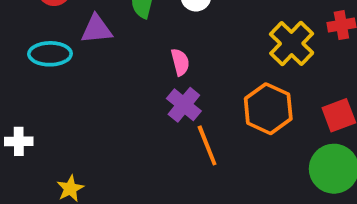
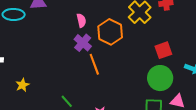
orange hexagon: (268, 109) -> (110, 32), moved

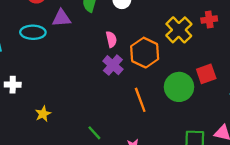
orange line: (94, 64) -> (140, 100), moved
green circle: (160, 78) -> (179, 87), moved

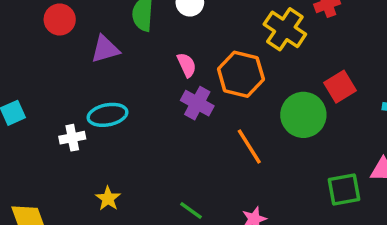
cyan ellipse: (33, 32) -> (108, 115), moved
white cross: (13, 85) -> (72, 138), moved

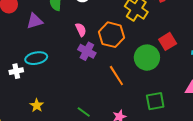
green square: (344, 189) -> (155, 101), moved

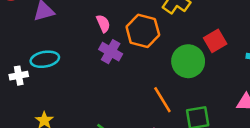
orange line: (116, 76) -> (162, 100), moved

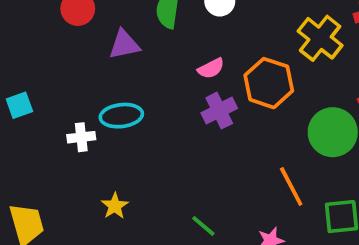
pink semicircle: (103, 24) -> (211, 68), turned 84
purple cross: (111, 52) -> (219, 111), turned 30

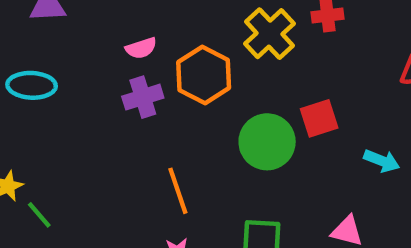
orange line: (291, 186) -> (178, 191), moved
green line: (203, 226) -> (39, 215), moved

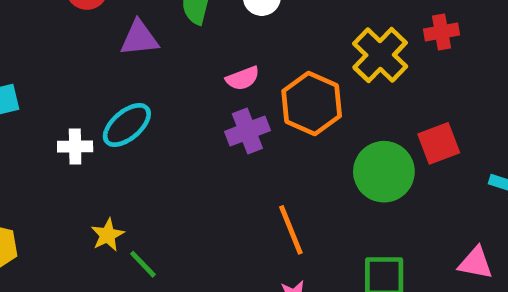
cyan ellipse: (32, 85) -> (127, 125), turned -39

